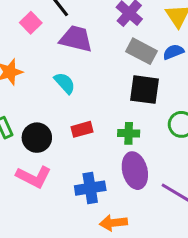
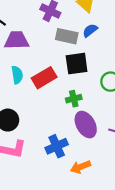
cyan semicircle: (65, 83) -> (17, 75), turned 48
red rectangle: (82, 129) -> (44, 78), moved, size x1.5

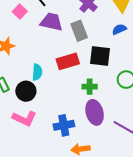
gray rectangle: (67, 36) -> (79, 31), moved, turned 42
cyan semicircle: (17, 75) -> (37, 72), moved

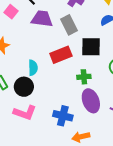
blue cross: (64, 125) -> (63, 116), turned 30

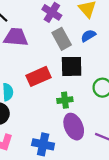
gray rectangle: (69, 25) -> (62, 39), moved

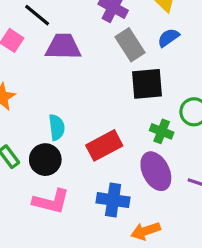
red rectangle: (38, 76) -> (104, 145), moved
green cross: (65, 100) -> (162, 131), moved, turned 32

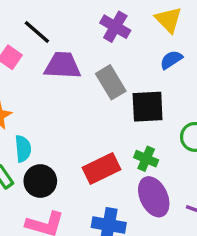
gray rectangle: (130, 45) -> (111, 82), moved
cyan semicircle: (57, 127) -> (23, 149), moved
green cross: (162, 131) -> (146, 159), moved

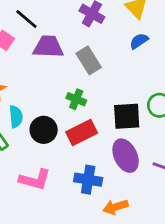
black square: (148, 107) -> (127, 116), moved
green cross: (146, 159) -> (76, 99), moved
black circle: (40, 181) -> (44, 130), moved

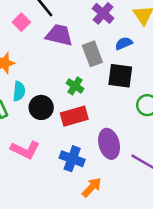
blue semicircle: (139, 41) -> (124, 43), moved
black square: (127, 116) -> (120, 76), moved
orange arrow: (116, 207) -> (92, 187), turned 140

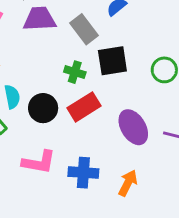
black square: (120, 76) -> (112, 61), moved
blue cross: (72, 159) -> (83, 173), moved

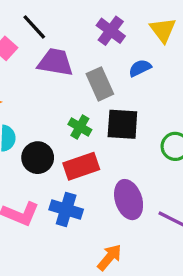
blue cross: (83, 173) -> (66, 210), moved

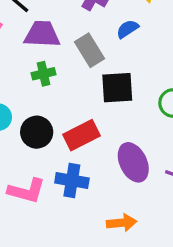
green cross: (80, 127) -> (44, 74), moved, turned -35
orange arrow: (109, 257) -> (122, 223), turned 52

